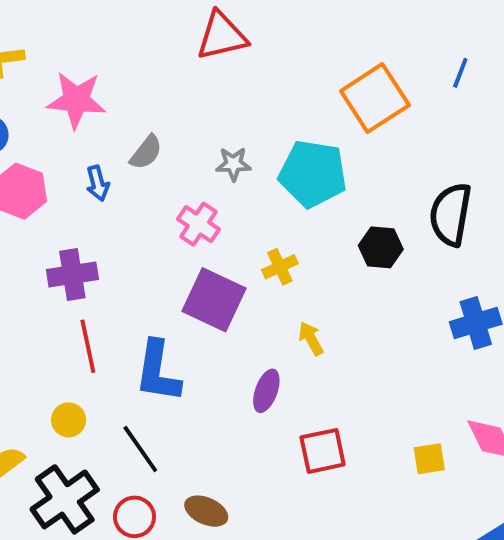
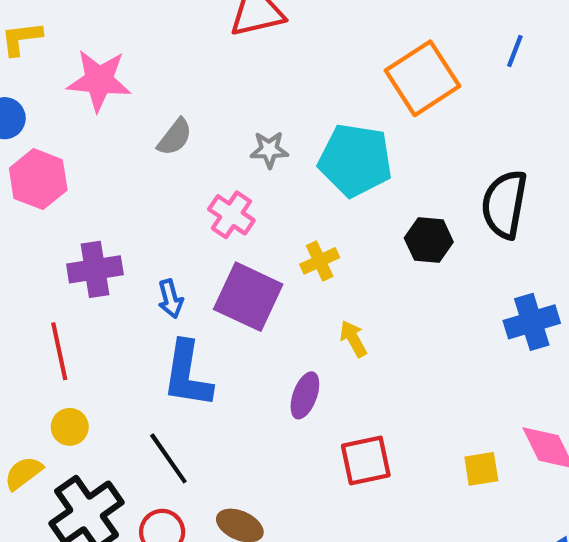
blue arrow: (98, 183) -> (171, 299), moved
red line: (88, 346) -> (59, 351), moved
yellow circle: (69, 420) -> (70, 427), moved

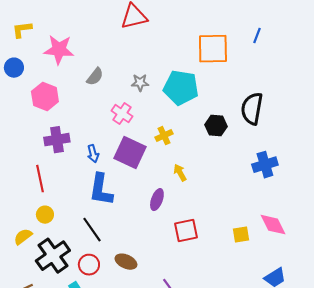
orange square: (423, 78) -> (213, 49), turned 32
pink hexagon: (38, 179) -> (45, 97), moved

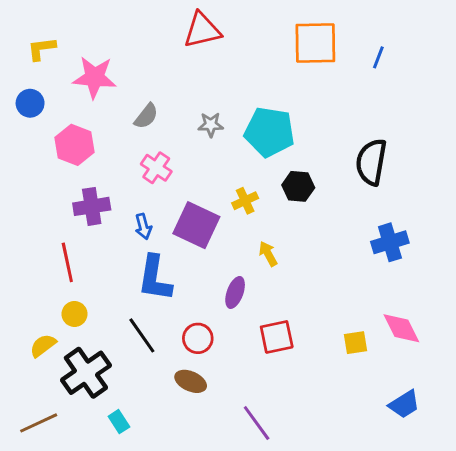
orange square: (213, 49) -> (315, 43), moved
pink cross: (122, 114) -> (156, 168), moved
black hexagon: (216, 126) -> (298, 186), moved
red circle: (89, 265) -> (198, 338), moved

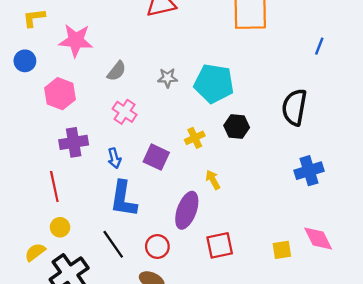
blue line: (378, 57) -> (319, 46), moved
purple square: (196, 225) -> (156, 157), size x0.7
purple ellipse: (235, 292) -> (187, 210), size x1.5

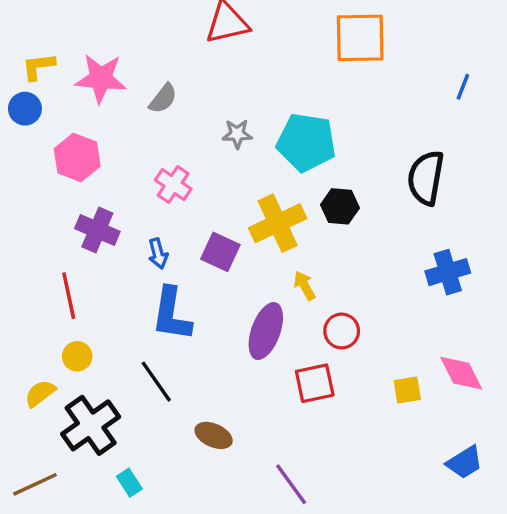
yellow L-shape: (34, 18) -> (38, 67), moved
gray semicircle: (117, 71) -> (163, 99), moved
yellow cross: (195, 138) -> (278, 223), size x1.8
purple cross: (74, 142) -> (97, 230), turned 32
red circle: (157, 247) -> (342, 331), moved

